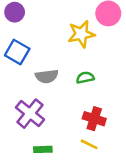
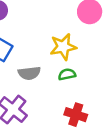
yellow star: (81, 34) -> (63, 47), moved

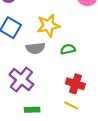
yellow star: (63, 47) -> (48, 26), moved

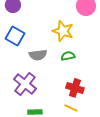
yellow star: (48, 26) -> (63, 31), moved, turned 30

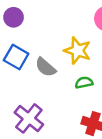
gray semicircle: (38, 55) -> (46, 67), moved, turned 48

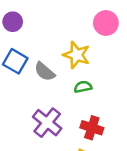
purple cross: (29, 118) -> (47, 123), moved

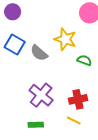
green semicircle: (83, 87) -> (84, 60), moved, turned 32
red cross: (92, 128) -> (78, 99), turned -30

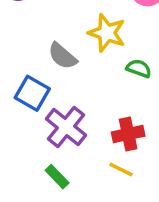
blue square: (15, 45) -> (32, 93), moved
green rectangle: (36, 125) -> (57, 177), turned 48

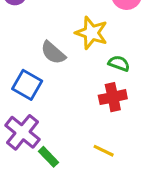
purple cross: (66, 127) -> (23, 132), moved
red cross: (128, 134) -> (113, 97), moved

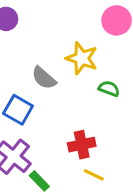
red cross: (113, 97) -> (82, 145), moved

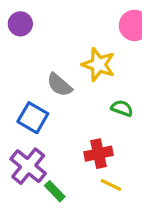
green semicircle: (109, 89) -> (122, 108), moved

